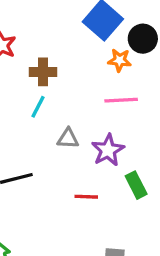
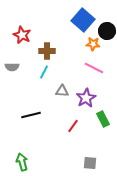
pink line: (121, 100) -> (94, 68), turned 30
red line: (86, 197) -> (73, 126), turned -56

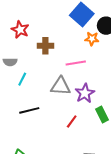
pink line: (94, 68) -> (76, 63), moved, turned -36
cyan line: (44, 72) -> (22, 79), moved
gray triangle: (62, 91) -> (61, 86), size x1.5

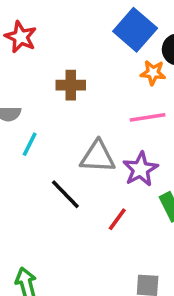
red star: (20, 30) -> (21, 37), moved
pink line: (76, 63) -> (148, 117), moved
black line: (29, 110) -> (65, 194), moved, turned 60

